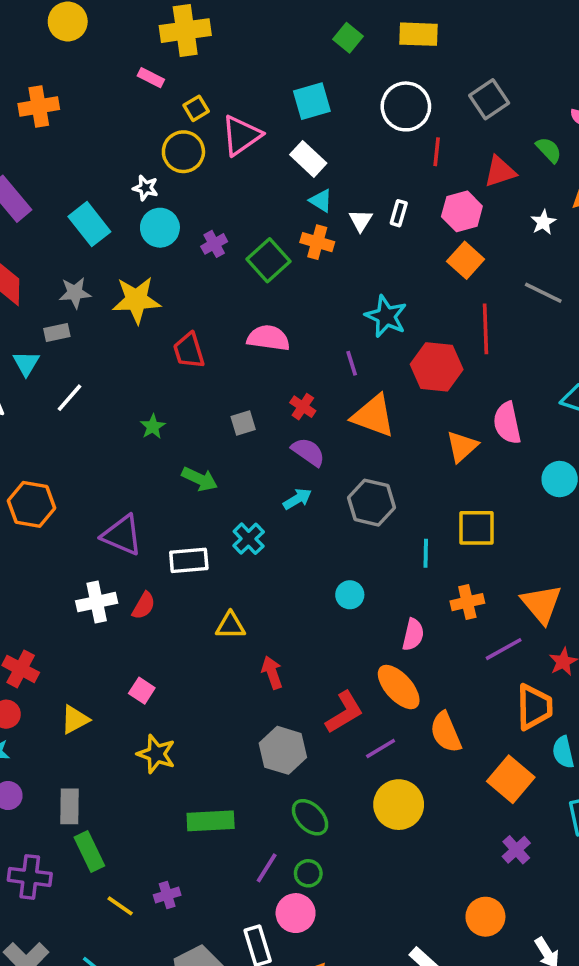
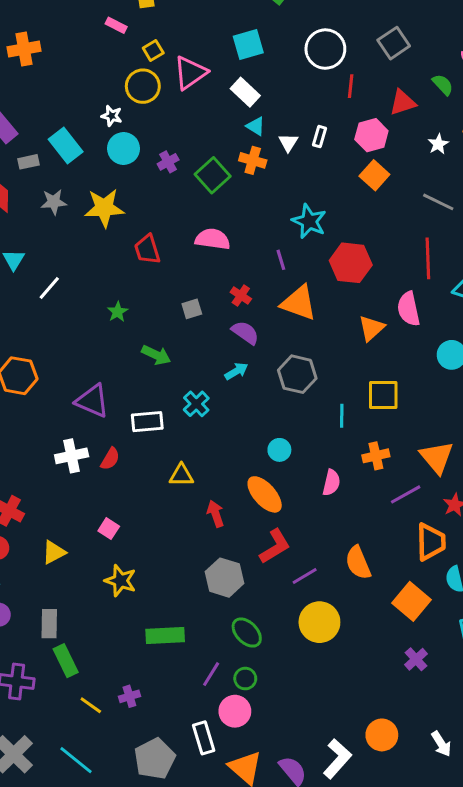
red line: (485, 329) -> (428, 258), moved
gray rectangle: (57, 333) -> (28, 162), moved
orange ellipse: (399, 687) -> (265, 494), moved
orange circle: (485, 917) -> (382, 735), moved

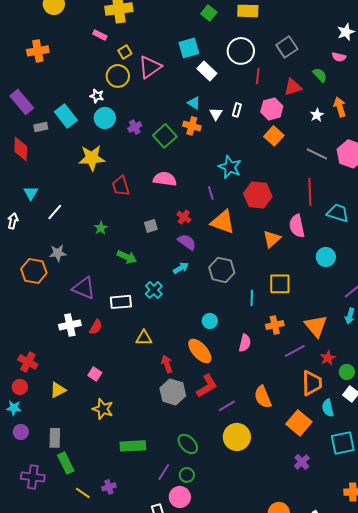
white rectangle: (245, 92) -> (207, 71), moved
gray star: (54, 202) -> (58, 253), moved
gray hexagon: (224, 578) -> (173, 392), moved

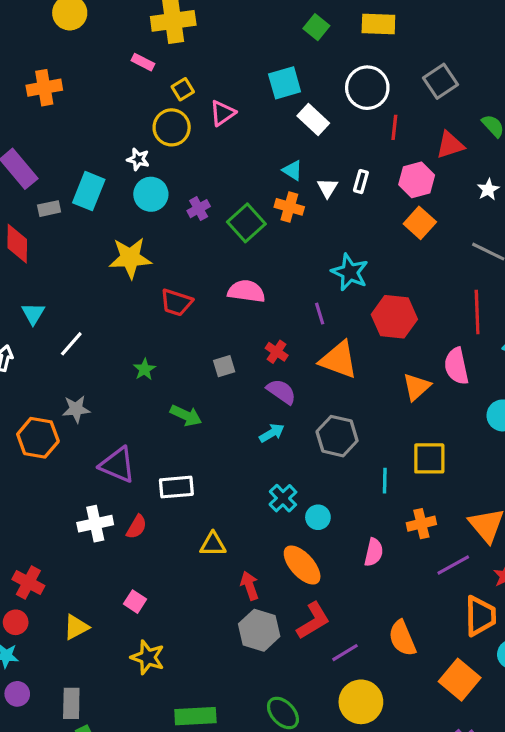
pink triangle: (150, 67) -> (222, 113), size x0.7
cyan rectangle: (66, 116) -> (89, 191), turned 60
red trapezoid: (121, 186) -> (176, 302), turned -55
cyan cross: (154, 290) -> (283, 498), moved

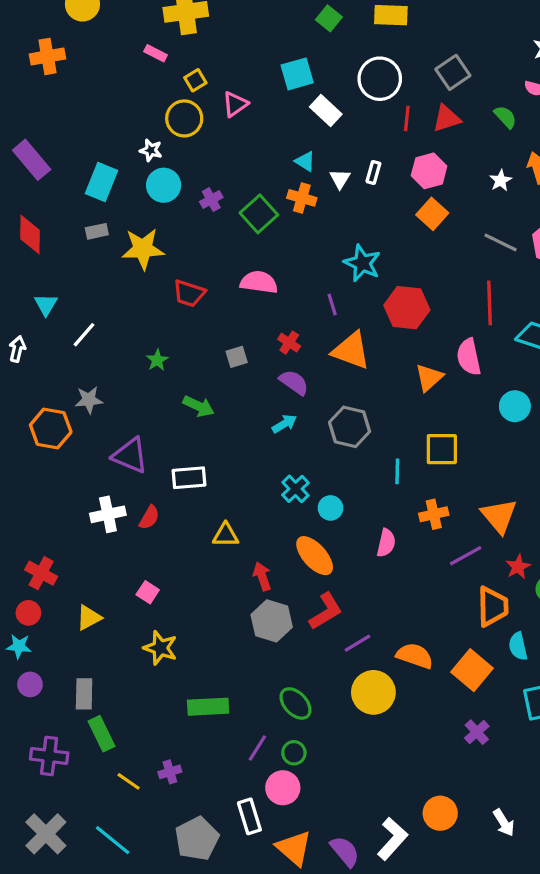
orange cross: (44, 88) -> (47, 56), moved
red triangle: (450, 145) -> (447, 118), moved
gray rectangle: (49, 209) -> (97, 231), moved
orange semicircle: (402, 638) -> (415, 656), moved, turned 132

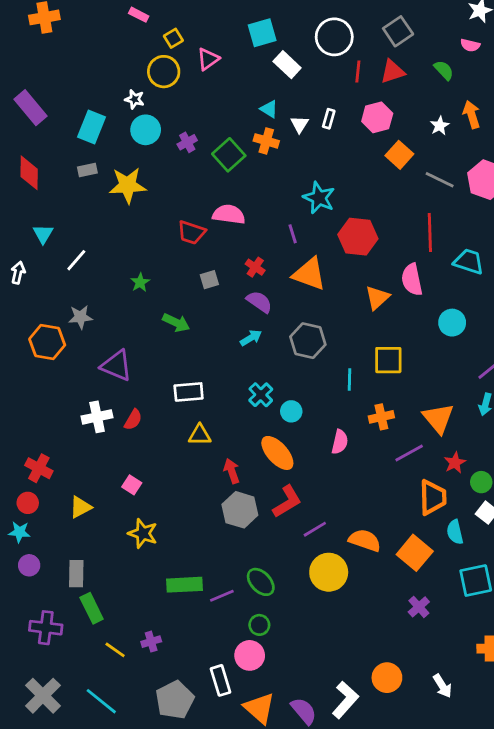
orange square: (432, 214) -> (399, 155), moved
red trapezoid: (189, 293) -> (191, 232), moved
white rectangle: (189, 478) -> (189, 392), moved
purple line: (257, 748) -> (222, 596), moved, turned 35

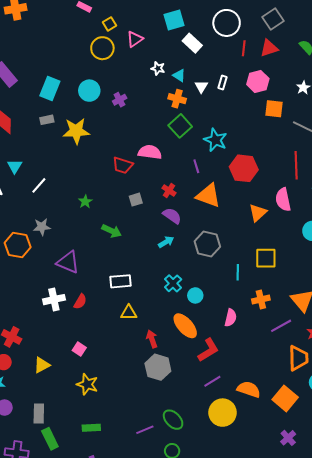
white star: (135, 99) -> (158, 68), moved
green square: (229, 155) -> (180, 126), moved
orange square: (399, 155) -> (274, 109), turned -36
red L-shape: (287, 501) -> (208, 350), moved
green rectangle: (184, 585) -> (91, 428), moved, size x0.7

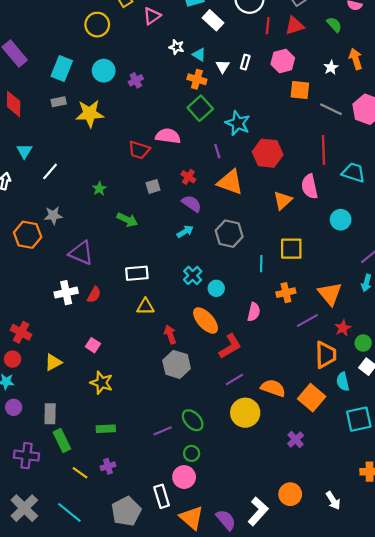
yellow circle: (102, 48) -> (97, 25), moved
purple cross: (288, 438) -> (296, 439), moved

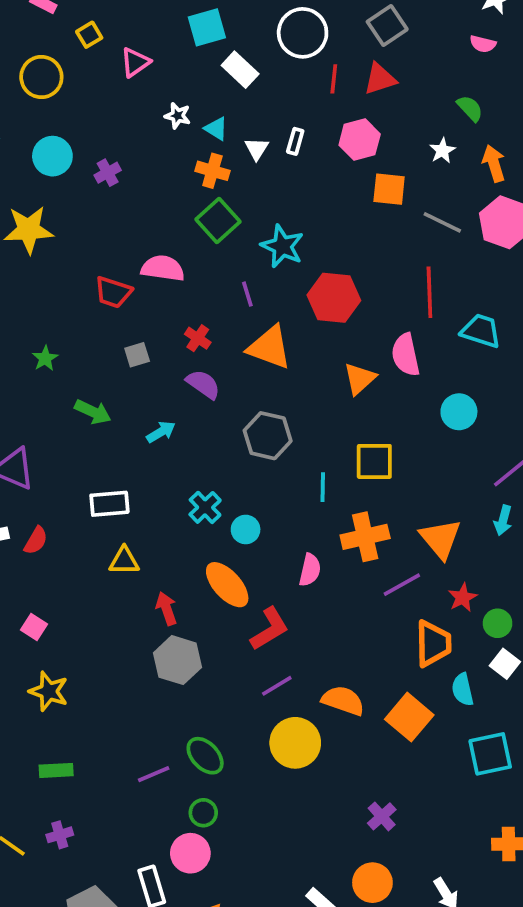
green semicircle: (334, 25) -> (470, 108), moved
orange arrow: (356, 59) -> (494, 163), moved
cyan arrow: (185, 231) -> (161, 432), moved
orange cross: (286, 293) -> (365, 537), size x1.4
purple cross: (296, 439) -> (382, 816), moved

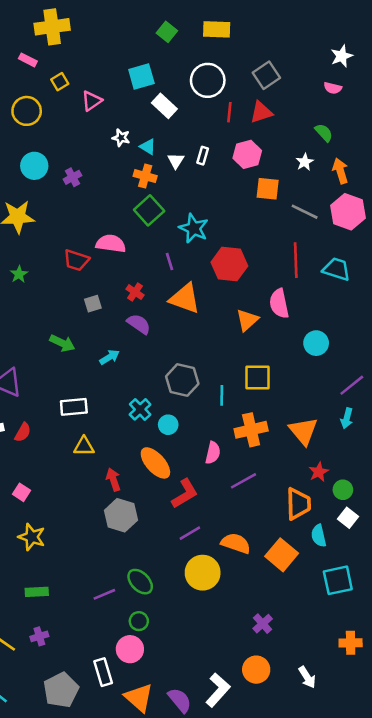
cyan trapezoid: (481, 331) -> (337, 269), moved
green star: (45, 358) -> (19, 274), moved
gray hexagon: (268, 436) -> (182, 380), moved
purple line: (402, 585) -> (243, 481), moved

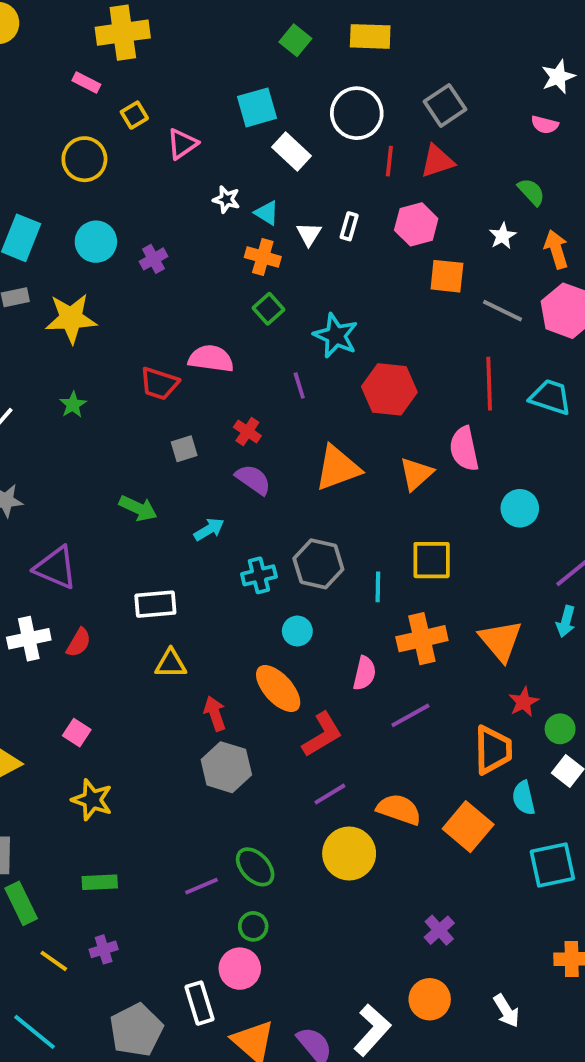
green square: (149, 210) -> (269, 309), size x0.7
orange triangle: (185, 298) -> (338, 468), moved, turned -40
cyan cross: (140, 409) -> (259, 575), moved, turned 30

